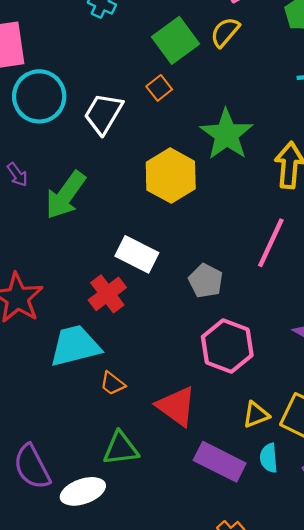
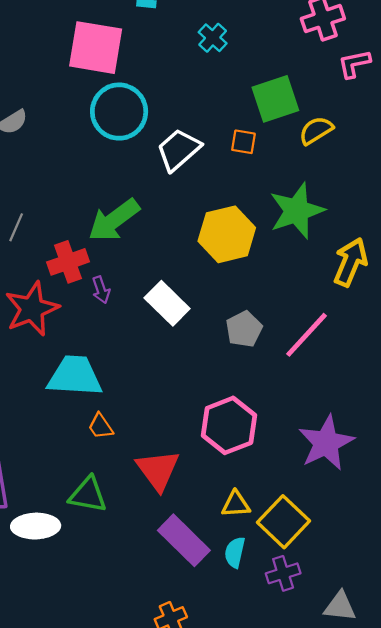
yellow semicircle: (225, 32) -> (316, 130), moved
orange square: (159, 88) -> (243, 142), turned 30
purple arrow: (17, 175) -> (101, 290), moved
gray pentagon: (206, 281) -> (244, 329), moved
red cross: (107, 294) -> (68, 262), moved

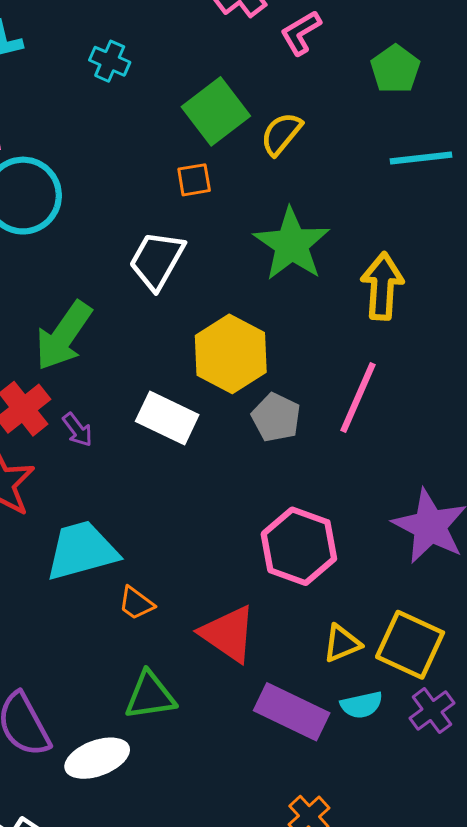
white trapezoid: (179, 150) -> (157, 260), moved
yellow hexagon: (227, 234) -> (231, 354), moved
cyan semicircle: (235, 552) -> (362, 705), turned -96

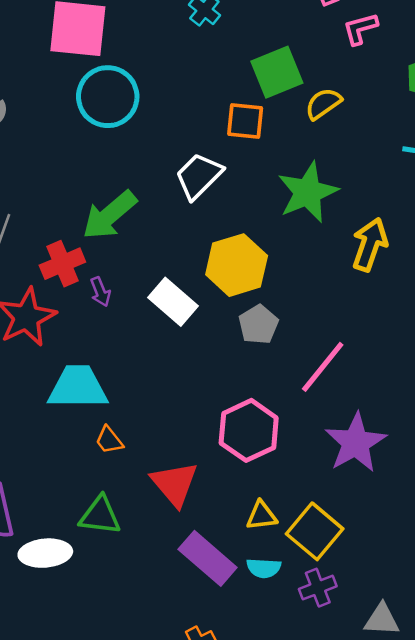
orange square: (194, 180) -> (245, 121), size x1.4
pink line: (358, 397) -> (323, 367), moved

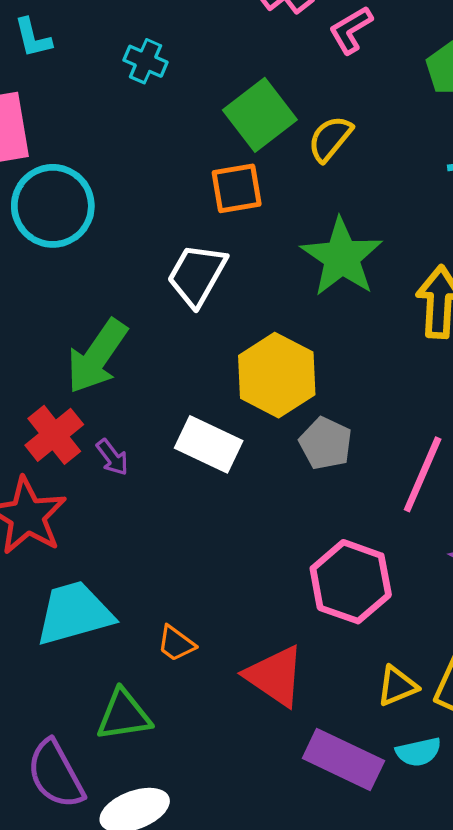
cyan trapezoid: (78, 387) -> (74, 613), moved
green triangle: (100, 516) -> (124, 715), moved

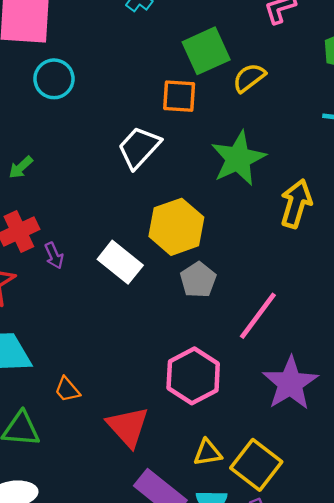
cyan circle: (53, 206) -> (54, 79), size x0.7
green arrow: (97, 356) -> (21, 167), moved, size x0.5

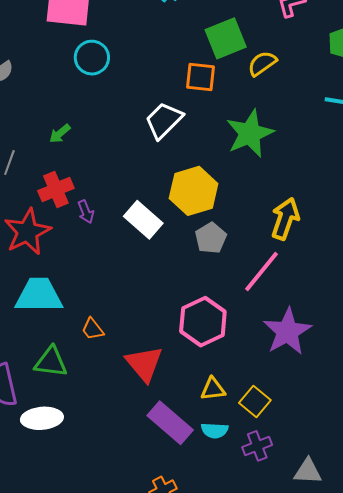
yellow arrow: (296, 204) -> (285, 219), moved
yellow square: (256, 465) -> (255, 401), size x0.7

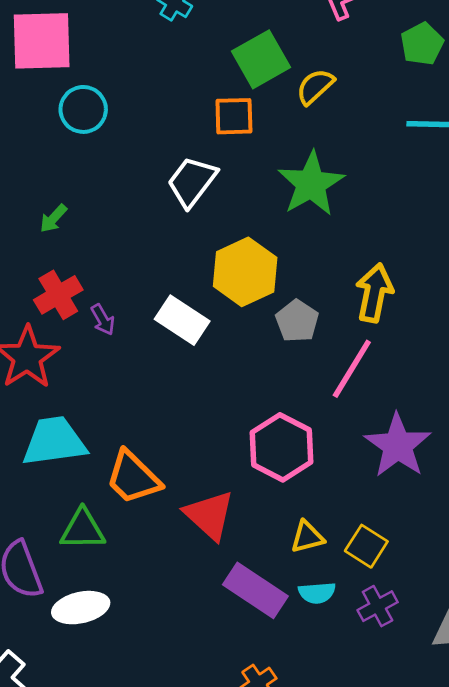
gray pentagon: (211, 238) -> (297, 321), moved
orange trapezoid: (93, 329) -> (133, 477), size x1.8

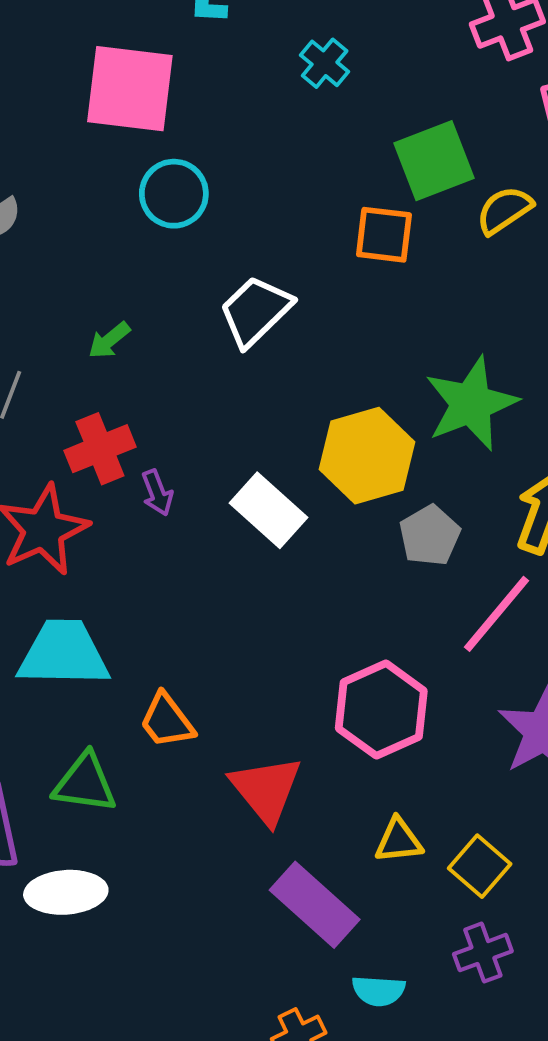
white trapezoid: (192, 182) -> (255, 311), moved
green star: (311, 184) -> (471, 404), moved
orange trapezoid: (133, 477) -> (167, 721), size x0.7
cyan semicircle: (317, 593) -> (378, 991), moved

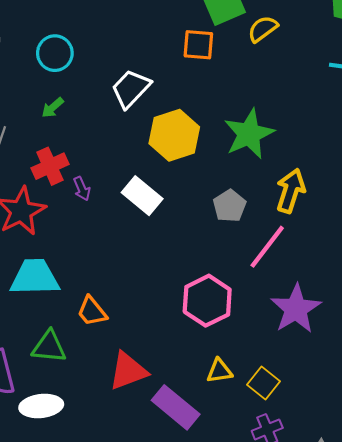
cyan circle: (174, 194) -> (55, 53), moved
yellow hexagon: (367, 456) -> (174, 135), moved
red triangle: (266, 789) -> (128, 371), moved, turned 51

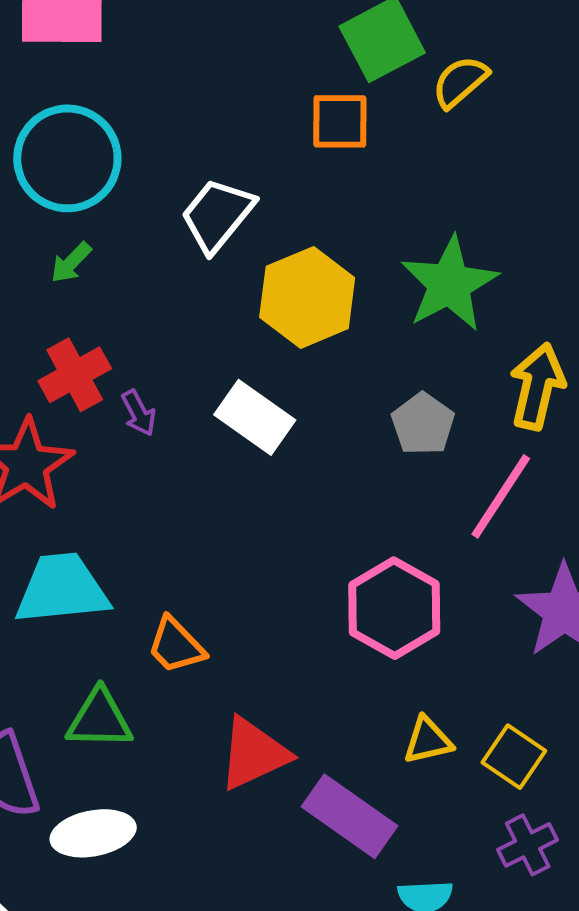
cyan circle: (55, 53) -> (67, 158), size x1.5

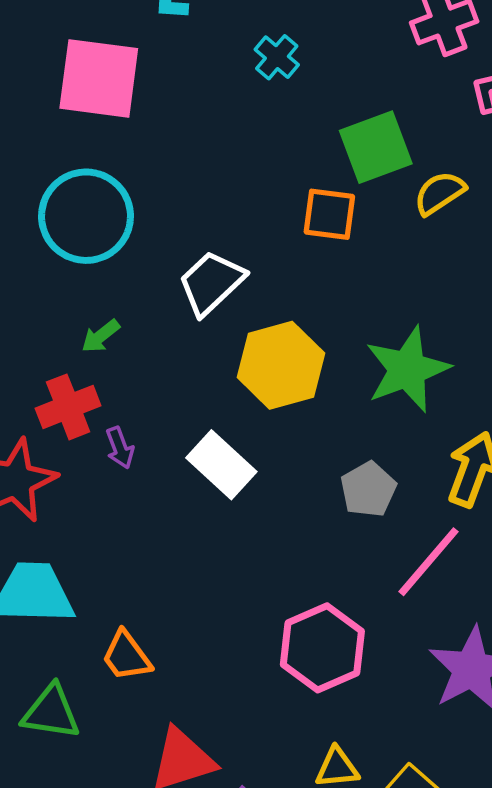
green arrow: (71, 263) -> (101, 336), moved

